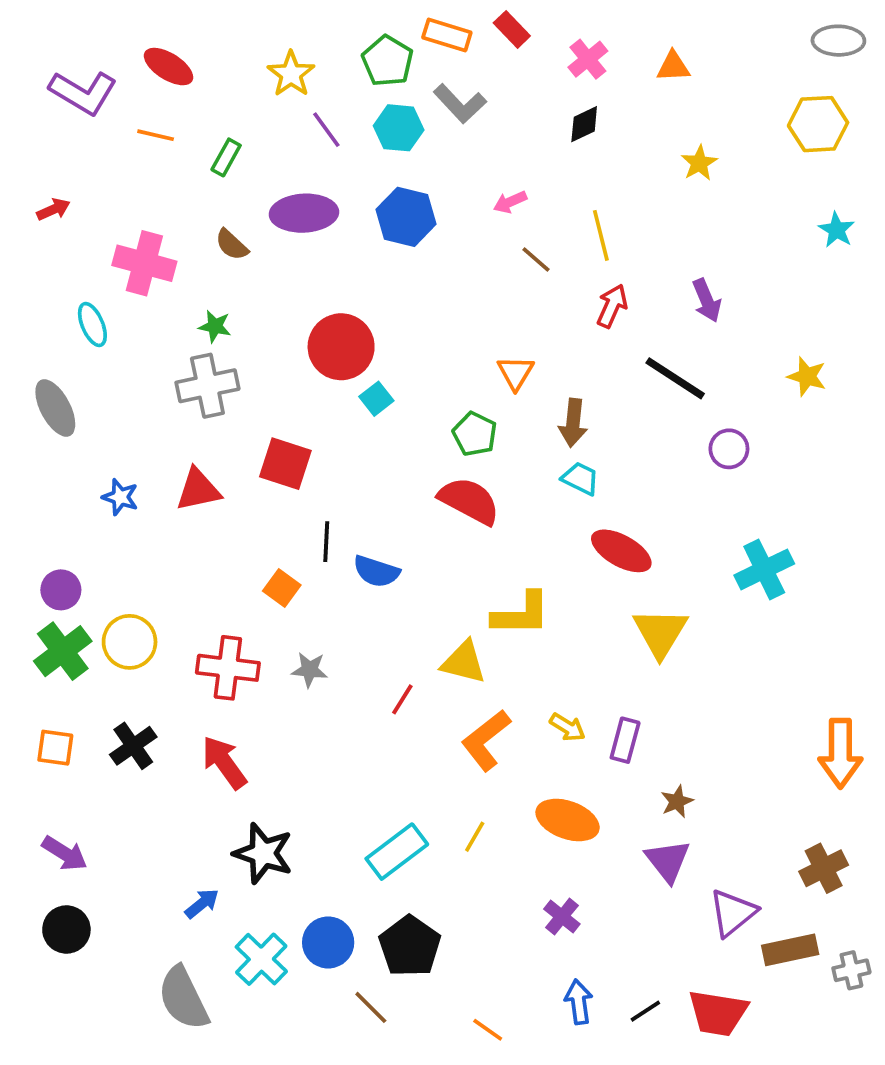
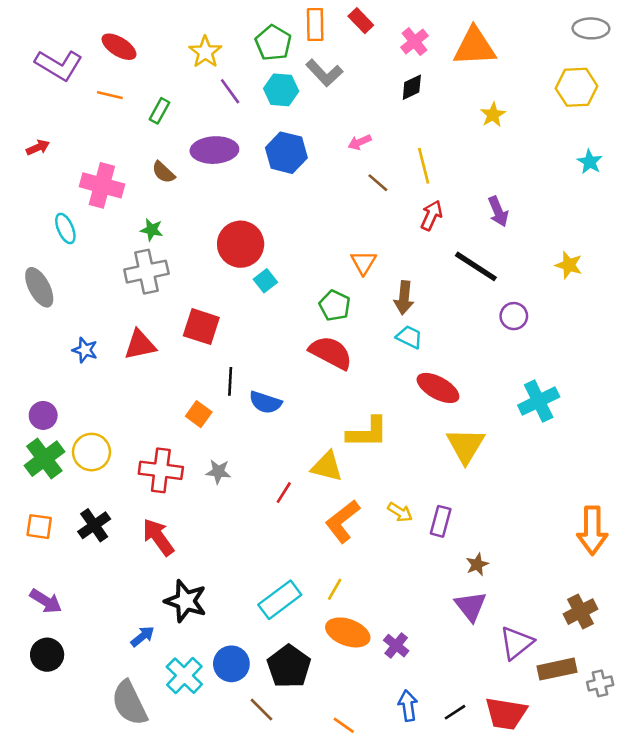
orange rectangle: (447, 35) -> (315, 25), turned 72
orange triangle: (673, 67) -> (475, 47), size x1.8
orange ellipse: (568, 820) -> (348, 632), moved

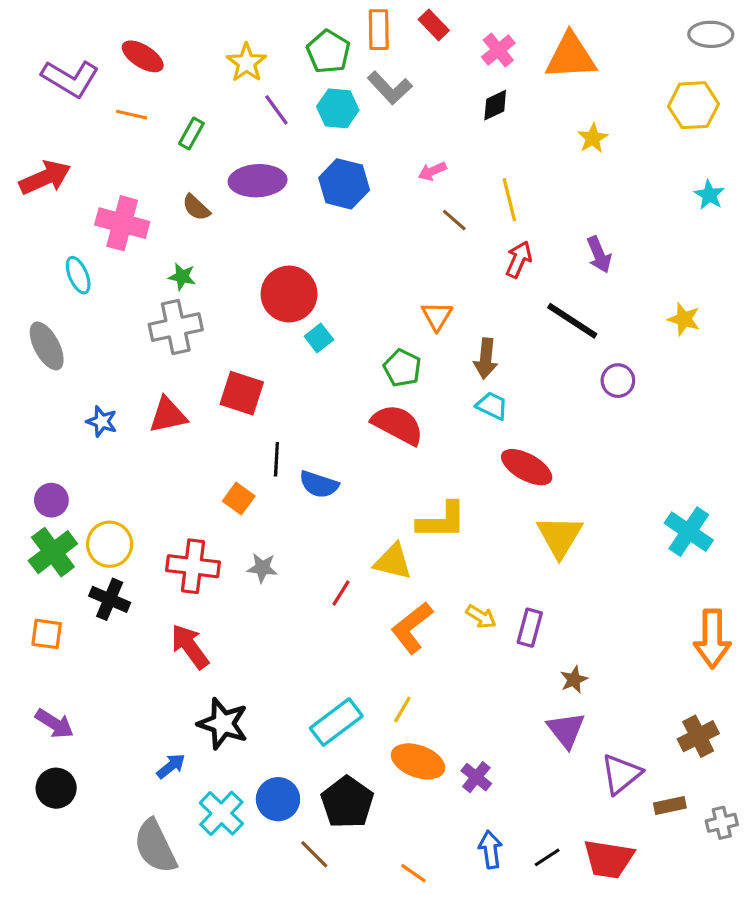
red arrow: (38, 147) -> (45, 178), size x1.8
cyan cross: (539, 401) -> (689, 532), moved, turned -30
black cross: (94, 525) -> (110, 599), moved, turned -32
brown rectangle: (557, 669) -> (670, 805), size x0.7

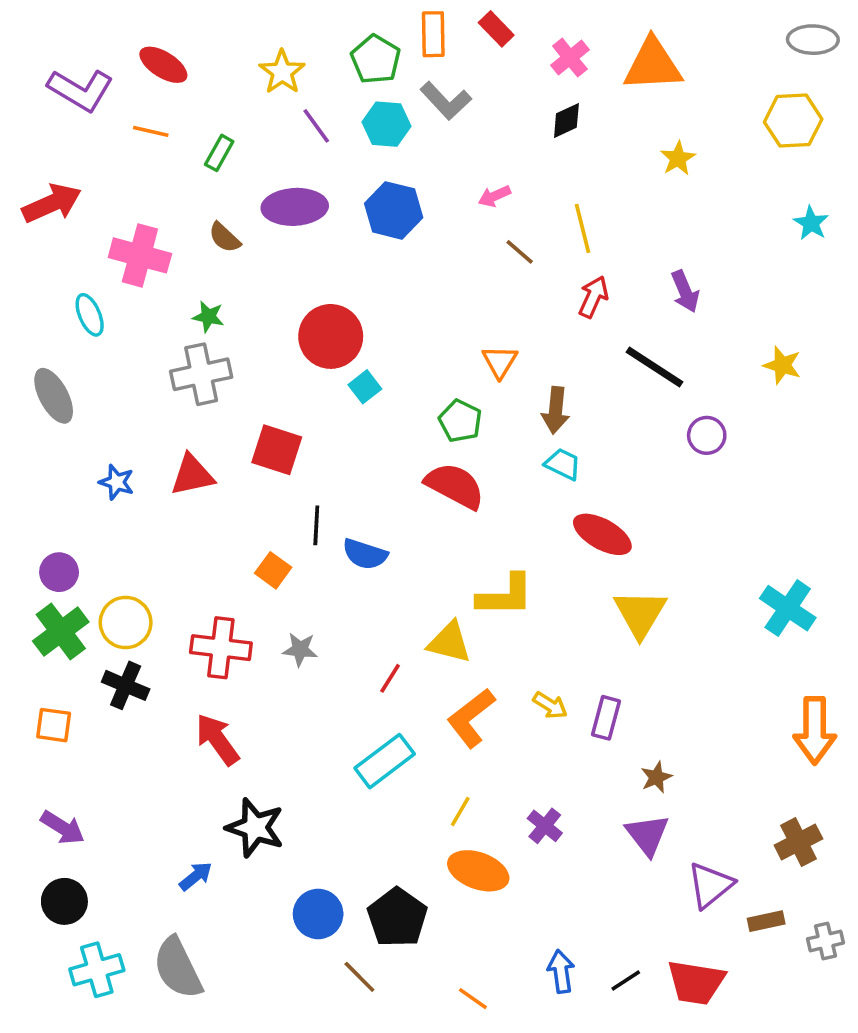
cyan rectangle: (336, 722) -> (385, 761), moved
purple cross: (476, 777) -> (545, 826), moved
cyan cross: (221, 813) -> (97, 970), moved, turned 30

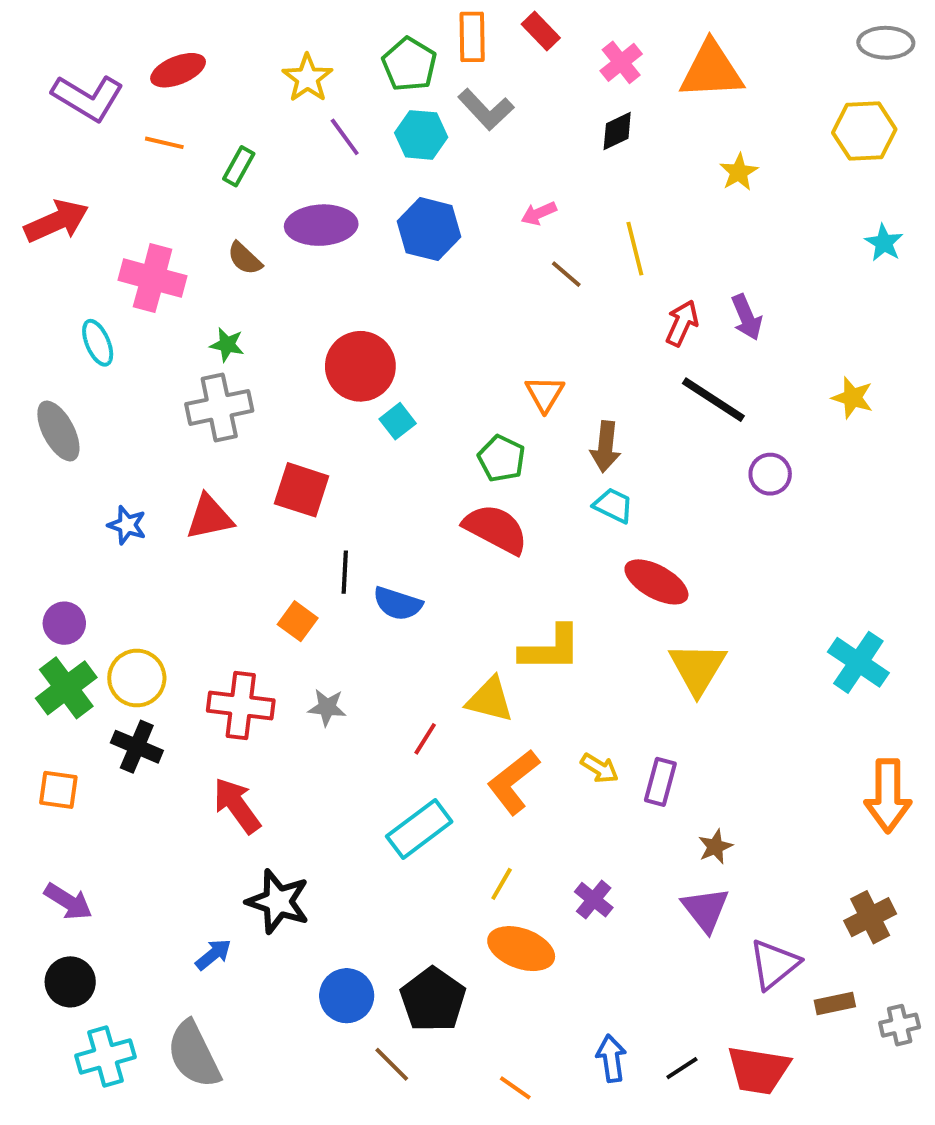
red ellipse: (163, 65) -> (178, 70), turned -54
red arrow: (593, 297) -> (682, 323), moved

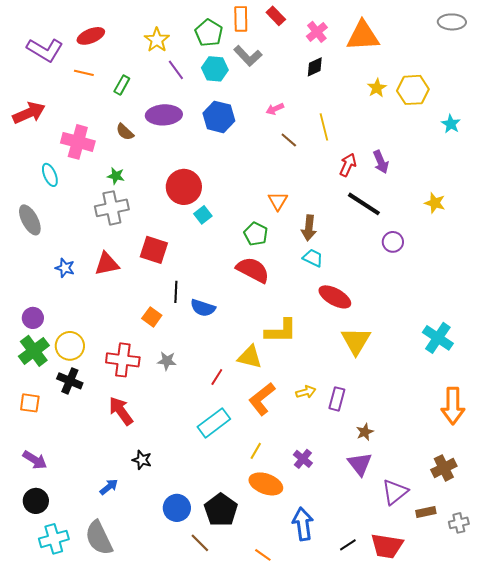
yellow hexagon: (864, 131) -> (413, 90), moved
yellow arrow: (600, 768) -> (306, 392), turned -48
black star: (278, 902) -> (142, 460), size x0.6
blue arrow: (611, 1058) -> (303, 524), moved, size x1.4

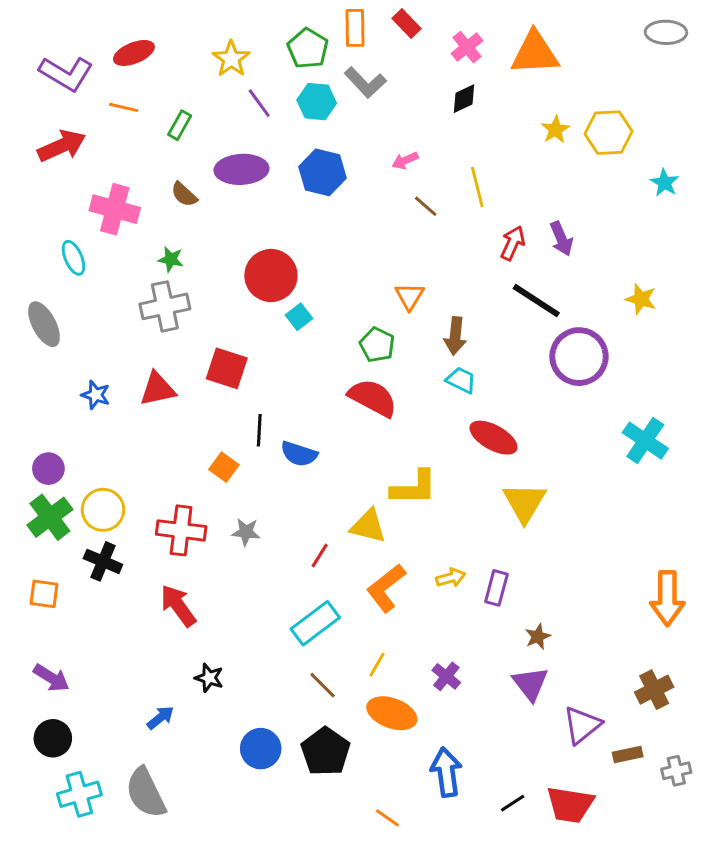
red arrow: (29, 113) -> (62, 146), moved
purple circle: (393, 242) -> (579, 357), size x1.8
cyan cross: (438, 338) -> (645, 441), moved
brown line: (200, 543) -> (323, 685), moved

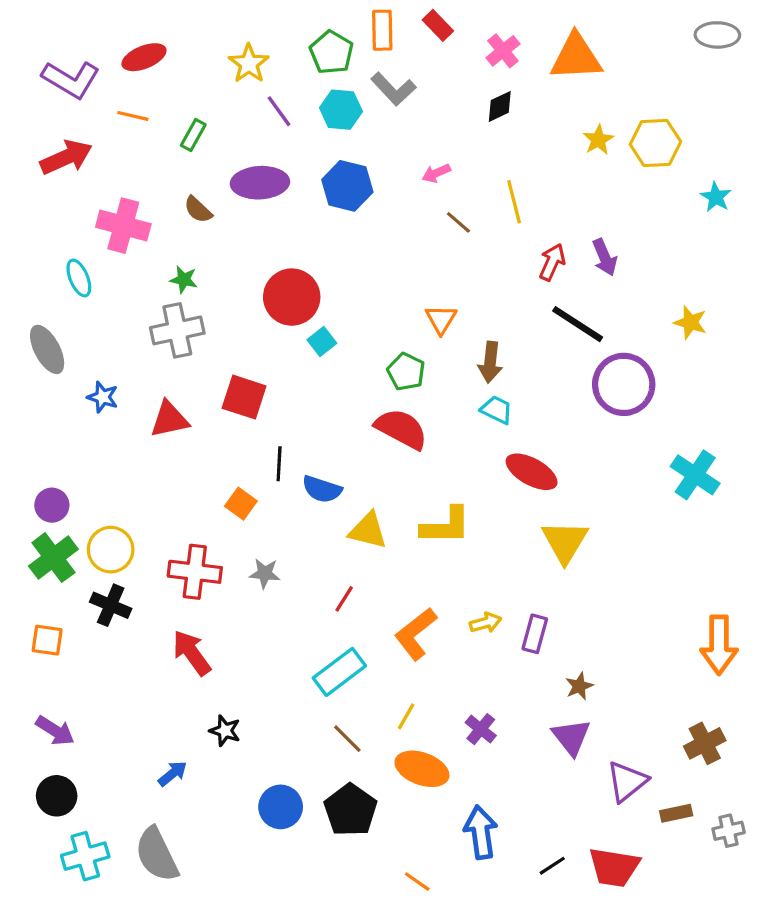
blue star: (96, 395) -> (103, 397), moved
yellow triangle: (368, 526) -> (368, 531), moved

